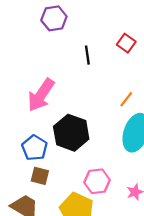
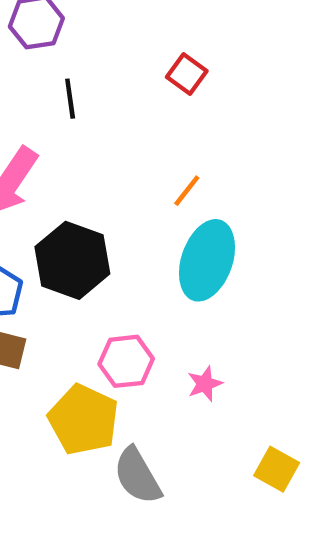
black line: (87, 55) -> (70, 99), moved

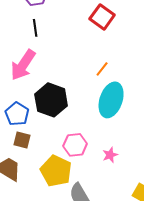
red square: (187, 74) -> (102, 17), size x1.4
black line: (70, 99) -> (35, 28), moved

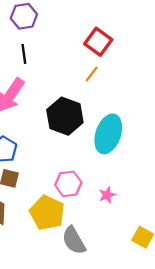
orange line: (102, 69) -> (92, 74), moved
black hexagon: (51, 100) -> (65, 116), moved

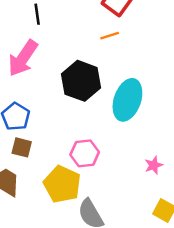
orange line: (92, 74) -> (110, 36), turned 35
pink star: (107, 195) -> (154, 165), moved

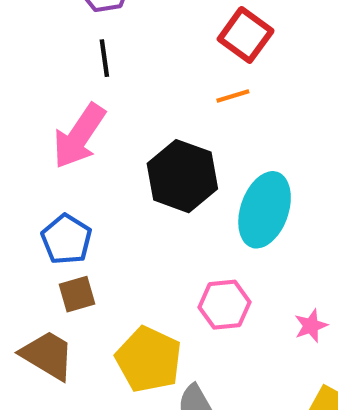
brown square: (22, 147) -> (77, 294), turned -30
pink hexagon: (85, 153) -> (225, 305), moved

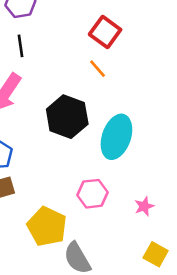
orange line: (233, 96) -> (97, 69), turned 66

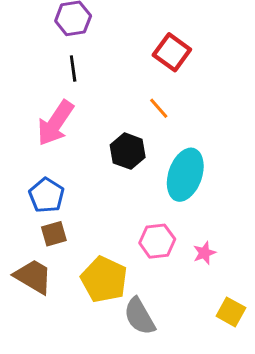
orange line: (97, 69) -> (159, 108), moved
black hexagon: (67, 117) -> (128, 151), size x0.7
pink star: (144, 206) -> (204, 253), moved

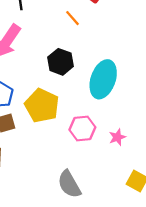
orange line: (159, 108) -> (73, 18), moved
yellow pentagon: (104, 279) -> (42, 106), moved

